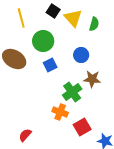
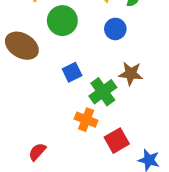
blue circle: (81, 55) -> (115, 29), moved
blue square: (50, 65) -> (72, 72), moved

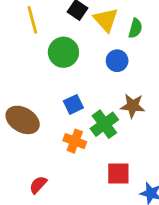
brown ellipse: (22, 46) -> (23, 120), moved
orange cross: (86, 120) -> (75, 141), moved
red square: (117, 141) -> (118, 174), turned 30

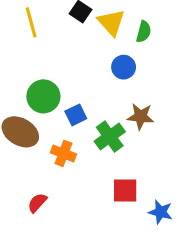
green circle: (63, 52) -> (43, 96), moved
orange cross: (75, 141) -> (63, 153), moved

